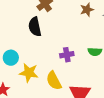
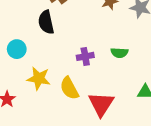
cyan circle: (11, 58) -> (17, 49), moved

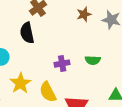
yellow star: (39, 78) -> (20, 83), turned 30

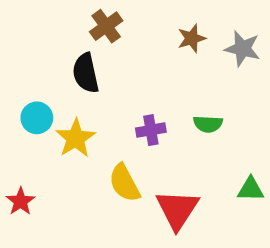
yellow star: (20, 83) -> (76, 138), moved

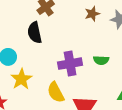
purple cross: (151, 130) -> (70, 64), size x1.5
yellow star: (76, 138) -> (21, 79), moved

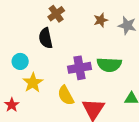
green semicircle: (101, 60) -> (109, 65), size x1.6

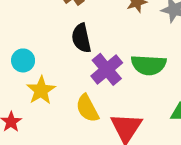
black semicircle: (46, 38) -> (81, 38), moved
purple cross: (79, 68) -> (107, 69), turned -30

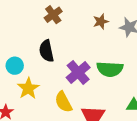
black semicircle: (81, 38) -> (46, 51), moved

